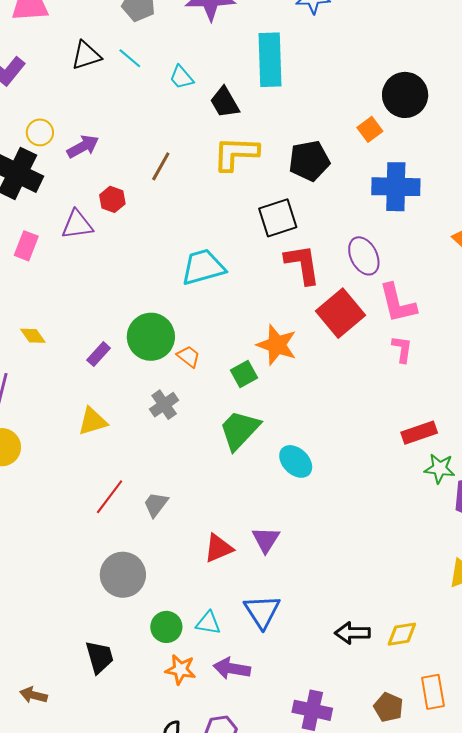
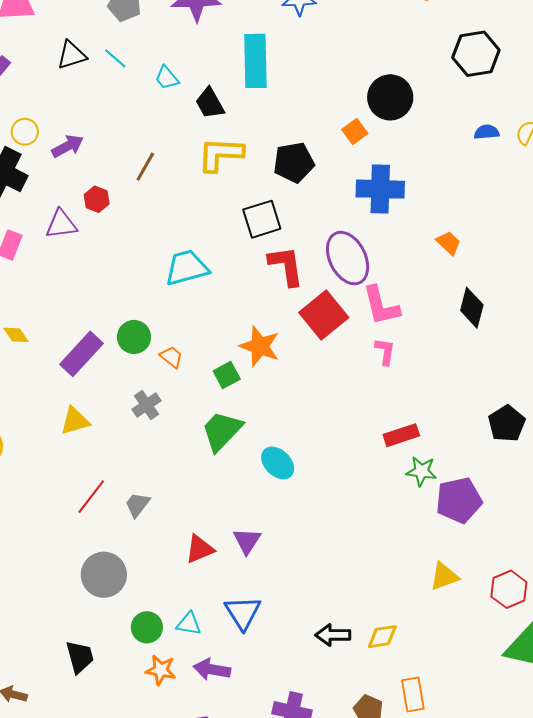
purple ellipse: (364, 256) -> (348, 258), size x1.4
green circle: (151, 337) -> (134, 337), size x0.7
purple rectangle: (99, 354) -> (81, 354), size x1.8

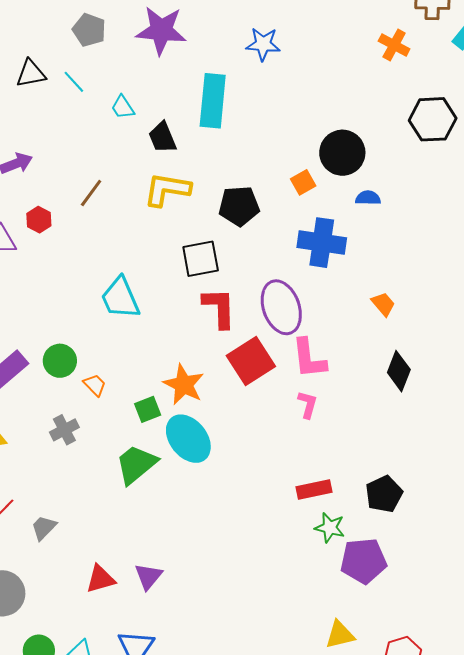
blue semicircle: (487, 132) -> (368, 198), moved
cyan trapezoid: (187, 268) -> (120, 298), turned -105
black pentagon: (507, 424) -> (384, 494), moved
cyan ellipse: (278, 463) -> (188, 439), moved, size x1.4

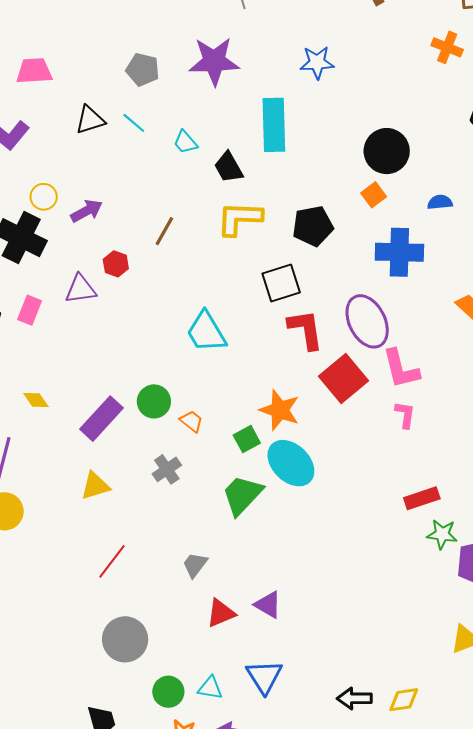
black circle: (342, 153) -> (387, 151), moved
gray trapezoid: (44, 528) -> (195, 565), moved
purple triangle: (148, 576) -> (268, 605), turned -32

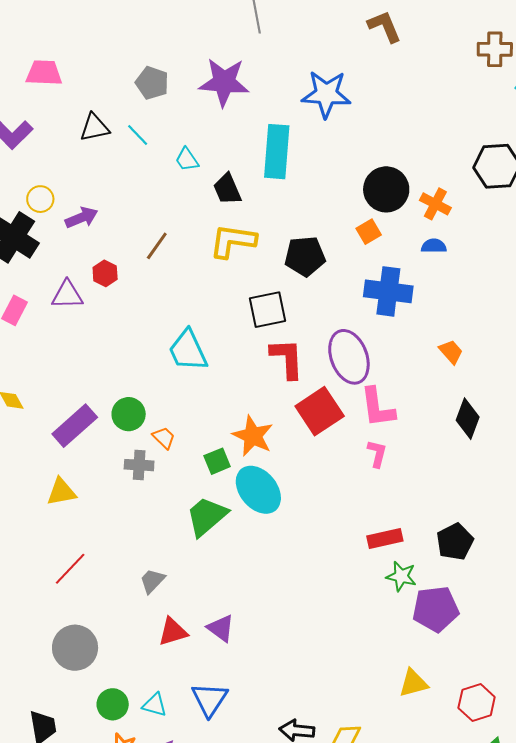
orange cross: (447, 47) -> (435, 204), moved
blue star: (317, 62) -> (326, 94), size x1.4
gray cross: (167, 469) -> (139, 465), moved, turned 32

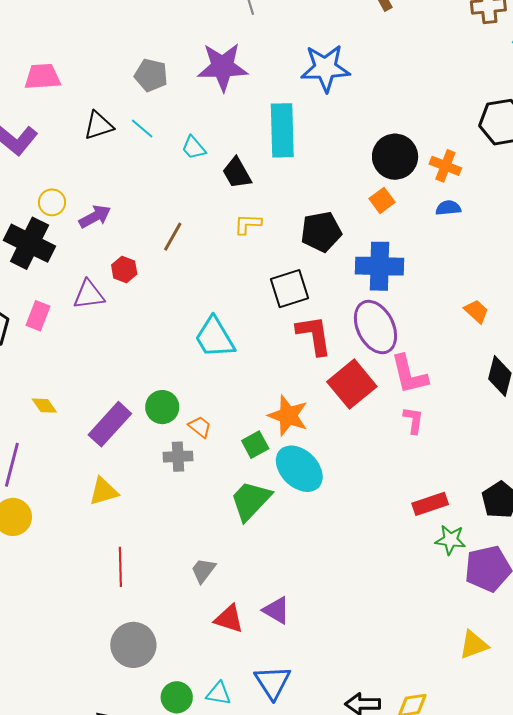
yellow L-shape: (233, 241) -> (248, 224), size x0.6
blue cross: (388, 291) -> (379, 266), moved
red line: (70, 569) -> (120, 567), turned -39
red triangle: (173, 632) -> (229, 619), turned 40

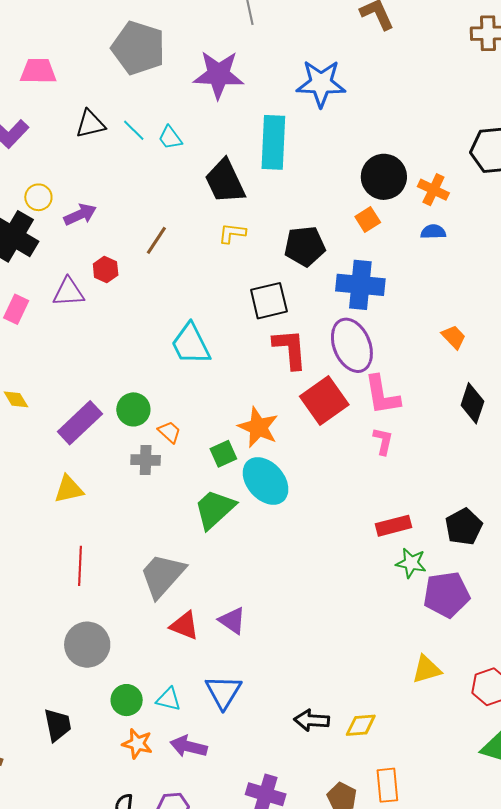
gray pentagon: (151, 75) -> (138, 48), moved, size x1.6
cyan trapezoid: (194, 148) -> (170, 138), moved
black trapezoid: (237, 173) -> (225, 181), size x1.4
gray trapezoid: (203, 570) -> (162, 575), size x1.8

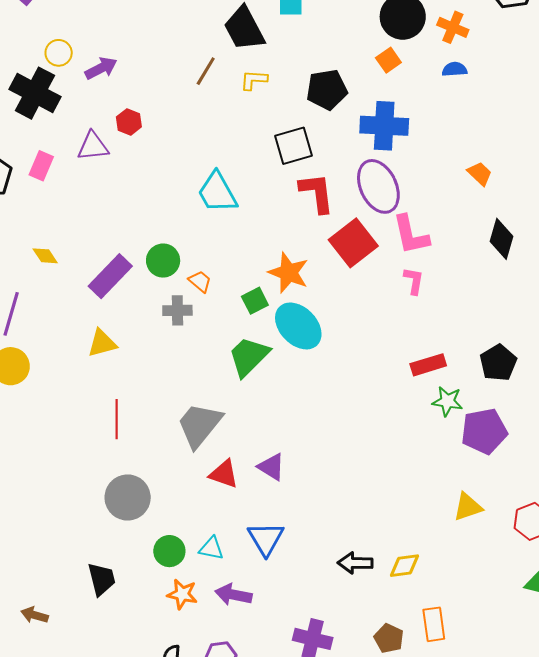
brown line: (156, 240) -> (206, 71), moved

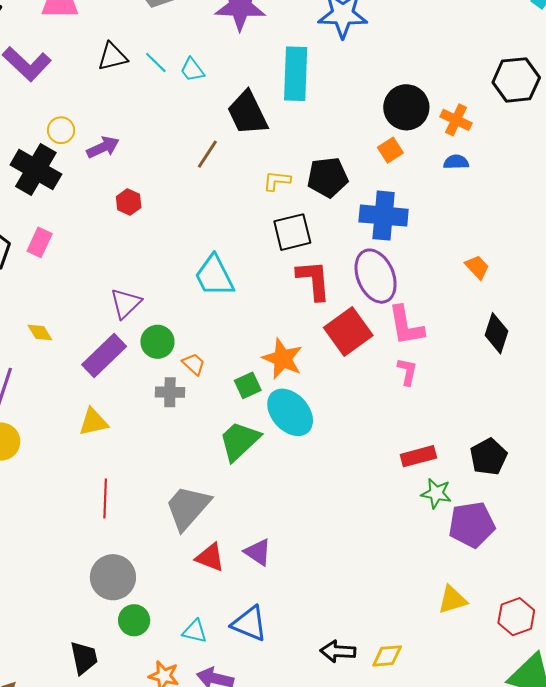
yellow L-shape: (254, 80) -> (277, 181), moved
purple triangle: (93, 146) -> (126, 303), moved, turned -40
blue triangle: (266, 539) -> (249, 624), turned -39
green circle: (169, 551) -> (134, 620), moved

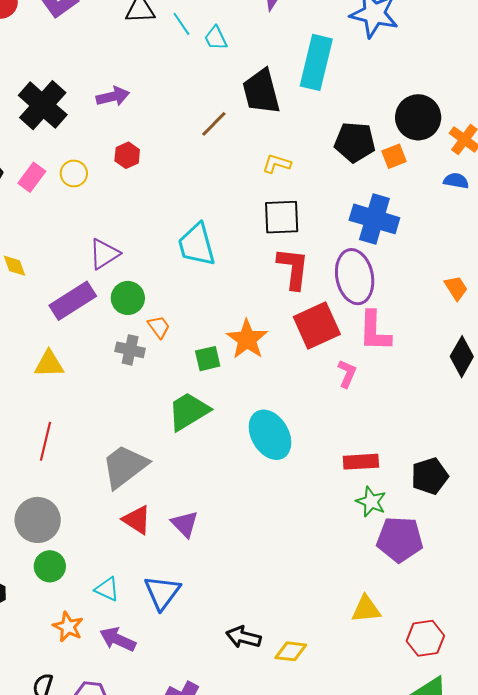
yellow circle: (61, 130) -> (74, 173), moved
black pentagon: (328, 177) -> (355, 142), moved
pink L-shape: (407, 372) -> (347, 374), moved
cyan ellipse: (290, 412) -> (270, 435), moved
blue triangle: (249, 624) -> (162, 592), turned 33

